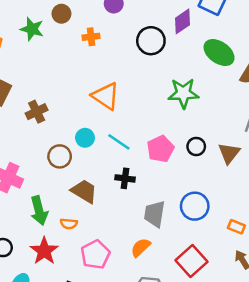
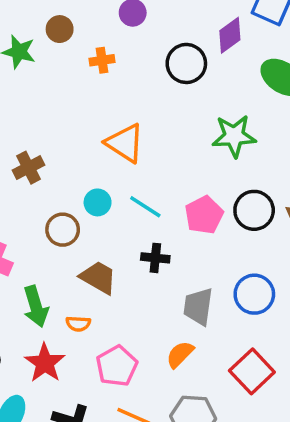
black circle: (196, 146) -> (254, 210), size x1.5

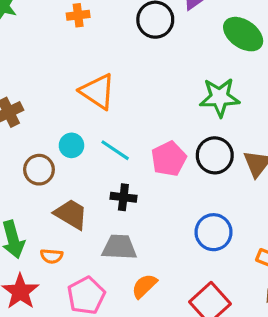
green star: (234, 136) -> (220, 97), moved
gray trapezoid: (198, 307) -> (119, 247), moved, turned 84

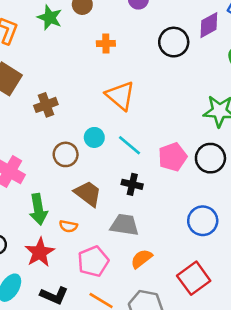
orange cross: (78, 15) -> (106, 43), moved

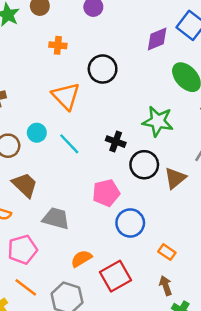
black circle: (174, 42) -> (103, 69), moved
pink pentagon: (173, 157) -> (106, 193), moved
black cross: (132, 184) -> (116, 142), moved
orange semicircle: (141, 259) -> (81, 259), moved

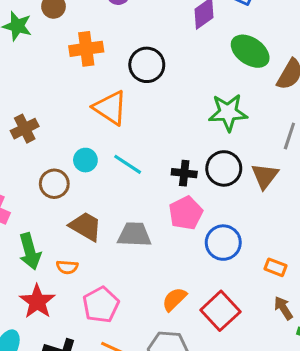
orange cross: (58, 45) -> (86, 49), size x1.5
black cross: (116, 142) -> (184, 173), moved
gray trapezoid: (56, 218) -> (134, 235), moved

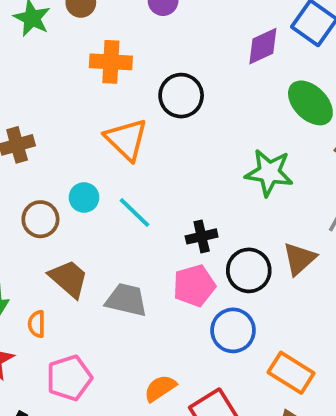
black circle: (224, 168) -> (249, 270), moved
black cross: (184, 173) -> (202, 236), turned -30
orange semicircle: (67, 267) -> (37, 324), turned 75
orange rectangle: (276, 267) -> (291, 373), size x1.6

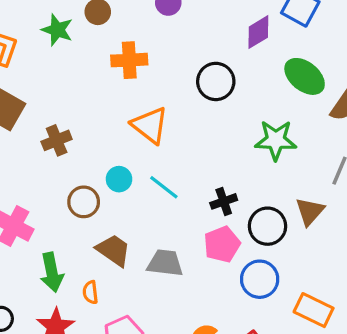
black circle: (181, 96) -> (216, 81), moved

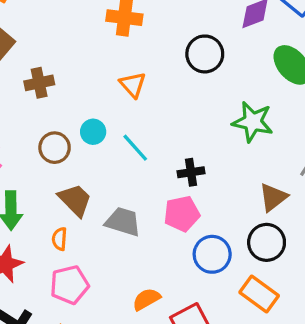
orange triangle: (150, 125) -> (133, 85), size x0.7
black circle: (267, 226) -> (267, 242), moved
orange semicircle: (90, 292) -> (60, 239), moved

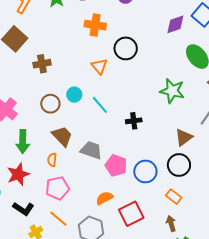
black circle: (205, 54) -> (126, 48), moved
pink pentagon: (182, 214) -> (116, 166), moved, turned 30
orange rectangle: (259, 294) -> (174, 197), size x0.7

